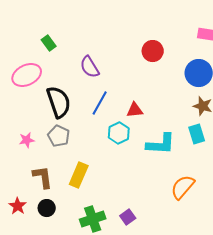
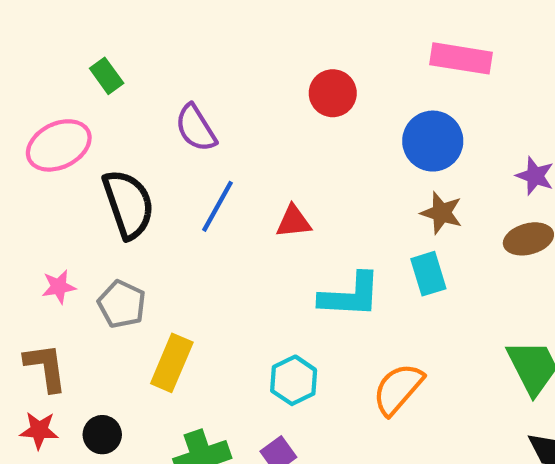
cyan hexagon: (119, 133) -> (294, 380), moved
gray pentagon: (59, 136) -> (122, 304), moved
brown L-shape: (43, 177) -> (46, 367), moved
red star: (18, 206) -> (39, 430), turned -30

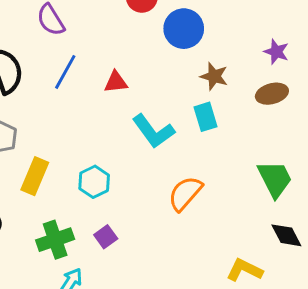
blue circle: (433, 141) -> (184, 29), moved
cyan L-shape: (350, 295) -> (153, 131), turned 51
cyan hexagon: (294, 380) -> (94, 182), moved

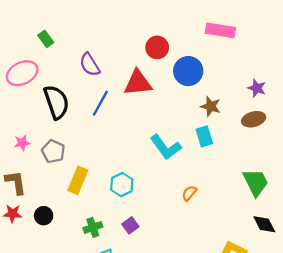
red triangle: (116, 82) -> (138, 83), moved, size x1.6
orange semicircle: (185, 193) -> (189, 193), size x0.6
green cross: (55, 240) -> (93, 227), size x0.7

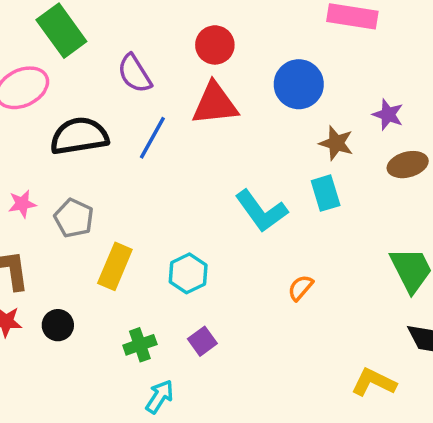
green rectangle: (46, 39) -> (61, 31), size x1.8
red circle: (157, 47) -> (215, 45), moved
purple star: (257, 88) -> (388, 115), moved
black semicircle: (56, 102) -> (79, 136), turned -80

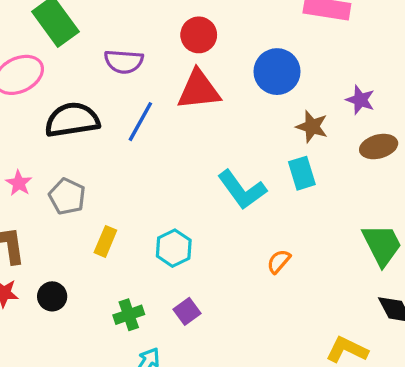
purple semicircle: (135, 74) -> (124, 62), turned -54
pink star: (22, 204) -> (19, 183), turned -30
yellow rectangle: (115, 266) -> (105, 241), size x0.7

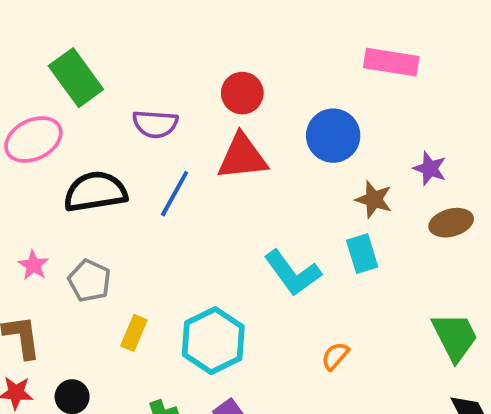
cyan hexagon: (174, 248) -> (213, 341), size x1.5

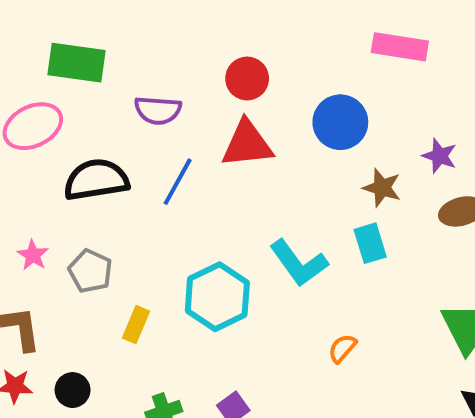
green rectangle: (76, 78) -> (76, 63), turned -46
cyan hexagon: (213, 341) -> (217, 297), moved

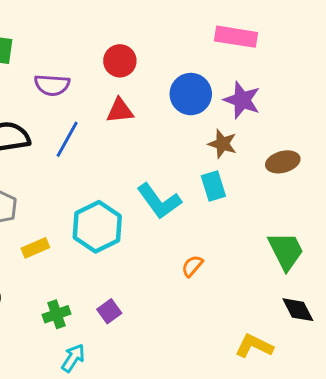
red triangle: (247, 144) -> (120, 111), size x0.7
purple star: (440, 156) -> (242, 100), moved, size x1.4
yellow rectangle: (136, 325) -> (35, 248), turned 44

